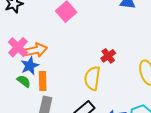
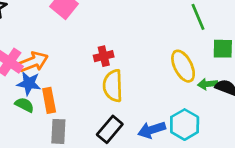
red cross: (108, 56) -> (104, 56), moved, turned 32
blue star: (30, 66) -> (29, 83), turned -30

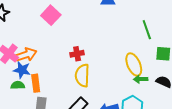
green arrow: (208, 84) -> (141, 79), moved
green semicircle: (24, 105) -> (18, 85), turned -32

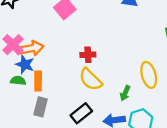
yellow semicircle: (82, 75) -> (90, 79), turned -55
green arrow: (141, 79) -> (125, 93), moved, turned -72

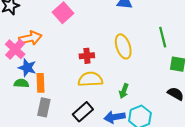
orange arrow: (32, 48) -> (30, 38), moved
yellow ellipse: (149, 75) -> (123, 46), moved
yellow semicircle: (90, 79) -> (90, 79), turned 135

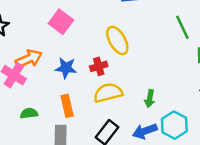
yellow ellipse: (123, 46) -> (117, 40), moved
blue star: (27, 68) -> (66, 68), moved
orange rectangle: (40, 83) -> (67, 106), moved

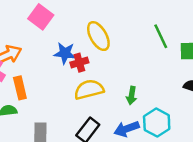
green line: (182, 27) -> (161, 36), moved
blue star: (66, 68) -> (65, 53), moved
orange rectangle: (67, 106) -> (20, 88), moved

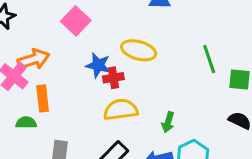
yellow ellipse: (98, 36) -> (139, 50), turned -52

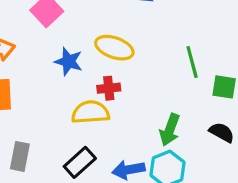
red cross: (113, 78) -> (109, 88), moved
green arrow: (168, 122) -> (170, 130), moved, size x1.4

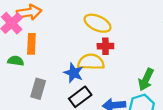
yellow ellipse: (114, 48) -> (97, 23), moved
blue star: (69, 61) -> (74, 73), moved

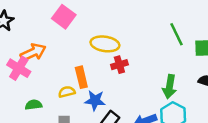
orange rectangle: (31, 44) -> (81, 77), moved
yellow semicircle: (91, 62) -> (67, 92), moved, size x0.6

